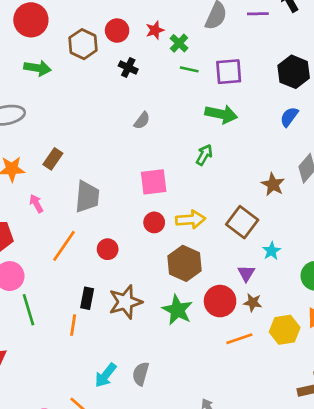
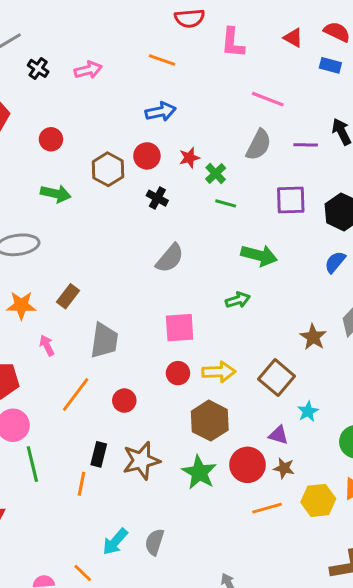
red circle: (31, 20) -> (51, 139), size x0.6
purple square: (229, 72) -> (291, 200), moved
gray semicircle: (142, 121) -> (170, 258), size x1.5
green arrow: (204, 155) -> (238, 300), turned 40
purple triangle: (246, 273) -> (278, 435), turned -48

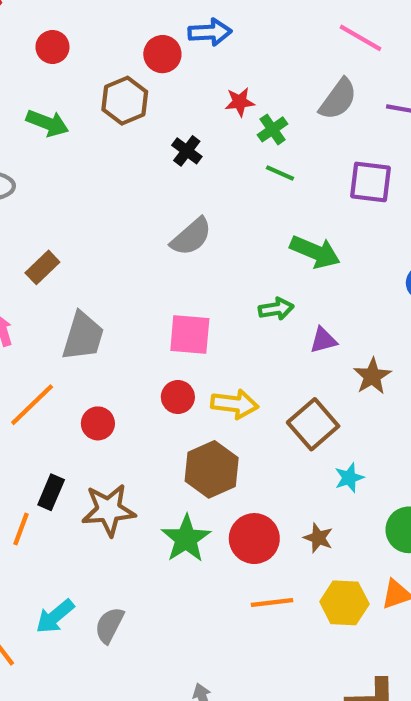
red circle: (147, 156) -> (162, 54), moved
purple triangle: (278, 435) -> (323, 340), moved, turned -40
brown star: (284, 468) -> (318, 538), moved

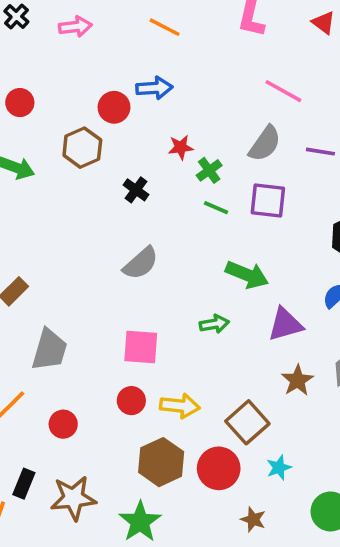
purple square: (371, 182) -> (268, 200), moved
purple triangle: (323, 340) -> (285, 324), moved, size x1.5
red circle: (254, 539) -> (219, 468), moved

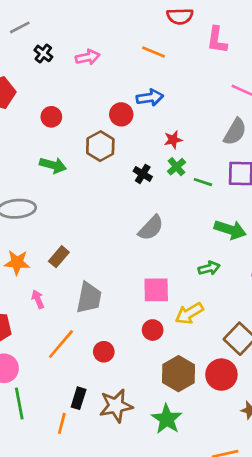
green cross: (209, 170) -> (176, 167), moved
yellow arrow: (180, 406) -> (189, 313), moved, turned 148

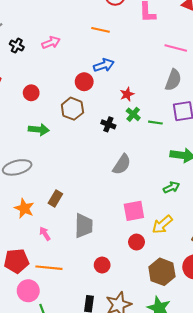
orange star: (17, 262) -> (24, 208), turned 30
orange line: (61, 344) -> (49, 268), moved, turned 65

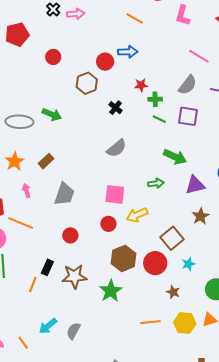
pink arrow: (51, 43) -> (76, 14), moved
green cross: (133, 114) -> (155, 99), moved, turned 32
green arrow: (39, 129) -> (52, 114), moved

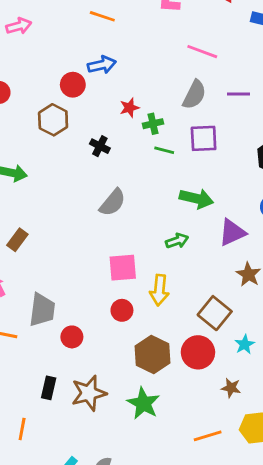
gray trapezoid: (64, 194) -> (42, 310), moved
yellow arrow: (137, 215) -> (159, 290), turned -50
orange line: (33, 284) -> (22, 429), moved

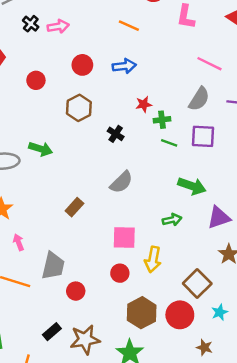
red circle: (73, 85) -> (82, 65), moved
brown rectangle: (17, 240) -> (74, 207), moved
black rectangle: (49, 388) -> (52, 332), turned 30

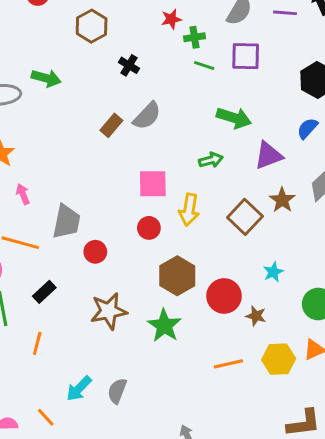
black cross: (116, 134) -> (129, 65), moved
brown rectangle: (74, 207) -> (111, 125), moved
brown square: (197, 283) -> (245, 217), moved
red circle: (180, 315) -> (224, 296), moved
black rectangle: (52, 332) -> (44, 292), moved

